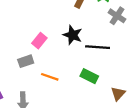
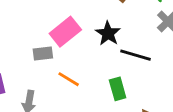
pink rectangle: (39, 41) -> (65, 32), size x1.5
green rectangle: (89, 76) -> (118, 89), turned 36

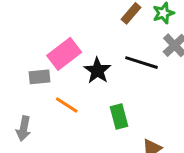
black star: (108, 33) -> (97, 71), moved
black line: (136, 55) -> (142, 63), moved

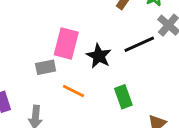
pink rectangle: (64, 54) -> (66, 44), turned -32
black line: (142, 63) -> (139, 44), turned -36

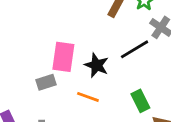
orange line: (73, 91) -> (88, 97), moved
green rectangle: (123, 97) -> (140, 101), moved

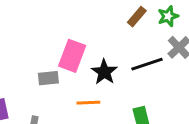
orange line: (88, 97) -> (88, 103), turned -35

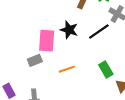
black star: (104, 72) -> (69, 30), moved

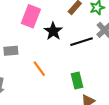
pink rectangle: (47, 41) -> (31, 16), moved
orange line: (67, 69) -> (39, 69), turned 56

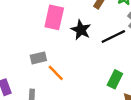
orange line: (39, 69) -> (56, 73), moved
green rectangle: (77, 80) -> (115, 79), turned 49

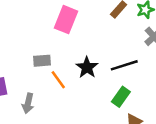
black star: (81, 30) -> (87, 67), moved
black line: (113, 37) -> (124, 65), moved

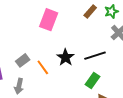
gray rectangle: (42, 61) -> (23, 60), moved, turned -32

